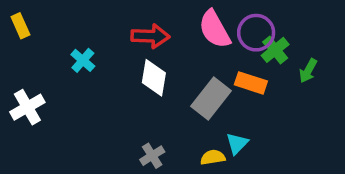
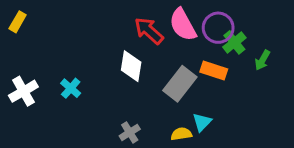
yellow rectangle: (20, 26) -> (18, 22), turned 54
red arrow: (150, 36) -> (149, 31), moved, turned -140
cyan cross: (83, 60) -> (71, 88), moved

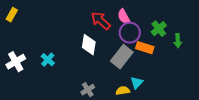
pink semicircle: (183, 25) -> (124, 17), size x0.7
purple circle: (218, 28) -> (130, 33), moved
green arrow: (262, 60) -> (178, 41), turned -32

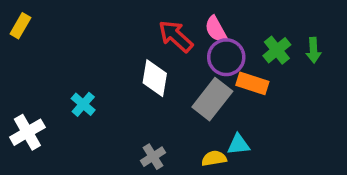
green arrow: (178, 41) -> (313, 50), moved
white cross: (16, 62) -> (27, 132), moved
cyan triangle: (137, 83) -> (238, 144), turned 40

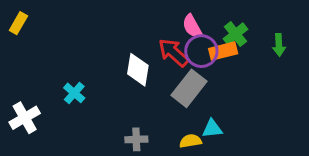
red arrow: (176, 36) -> (173, 53), moved
green cross: (277, 50) -> (236, 34), moved
orange rectangle: (252, 83) -> (223, 51), moved, turned -32
gray cross: (153, 157) -> (136, 139), turned 30

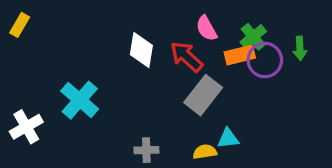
purple circle: (201, 51) -> (265, 60), moved
white diamond: (138, 70) -> (141, 50), moved
cyan cross: (74, 93) -> (80, 100), size x1.6

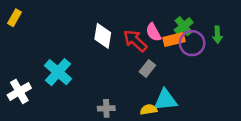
pink semicircle: (206, 28) -> (153, 32), moved
gray rectangle: (203, 95) -> (147, 69), size x0.6
cyan triangle: (228, 138) -> (165, 100), size x1.5

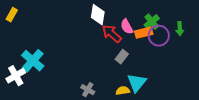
white diamond: (103, 36) -> (98, 15), moved
cyan cross: (58, 72) -> (33, 61), moved
cyan triangle: (165, 100) -> (137, 83), turned -45
gray cross: (106, 108) -> (88, 90), turned 32

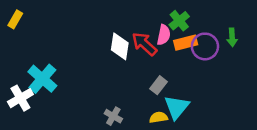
white diamond: (98, 15) -> (120, 46), moved
green cross: (152, 22) -> (179, 21), moved
pink semicircle: (127, 27) -> (164, 35), turned -140
gray rectangle: (122, 57) -> (159, 85), moved

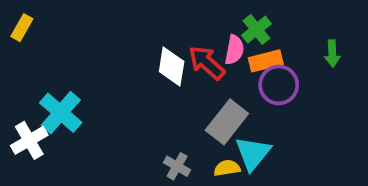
purple circle: (205, 46) -> (279, 85), moved
gray rectangle: (159, 85) -> (227, 122), size x1.6
gray cross: (113, 116) -> (177, 166), moved

